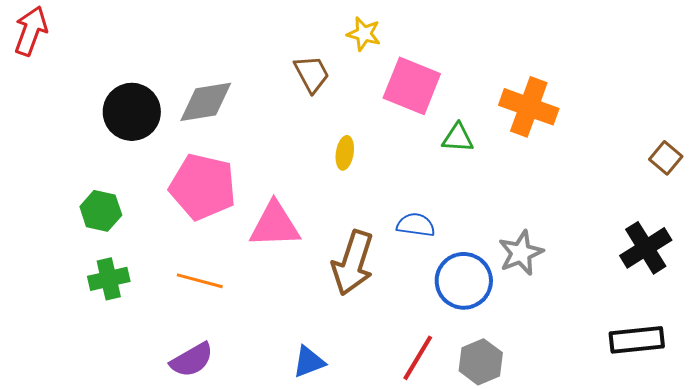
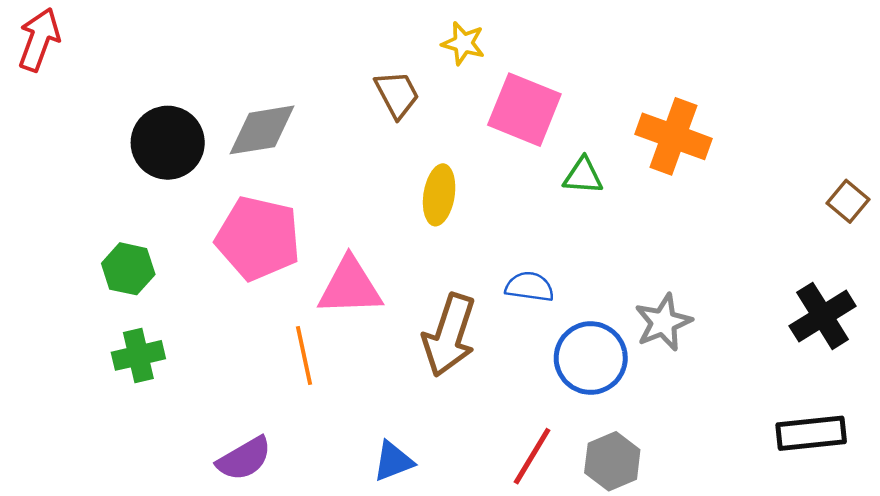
yellow ellipse: (345, 153) -> (439, 195), size x1.4
orange line: (200, 281) -> (304, 355), moved, turned 63

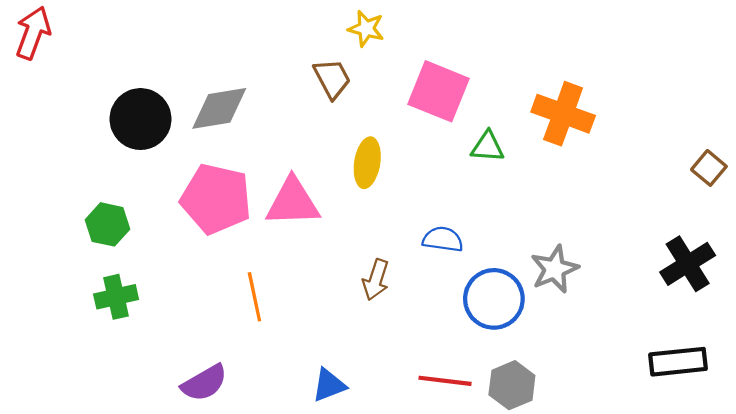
yellow star: (463, 43) -> (366, 29), moved
pink triangle: (350, 287) -> (293, 202), moved
brown arrow: (449, 335) -> (376, 280), size x0.6
red line: (532, 456) -> (445, 381), turned 66

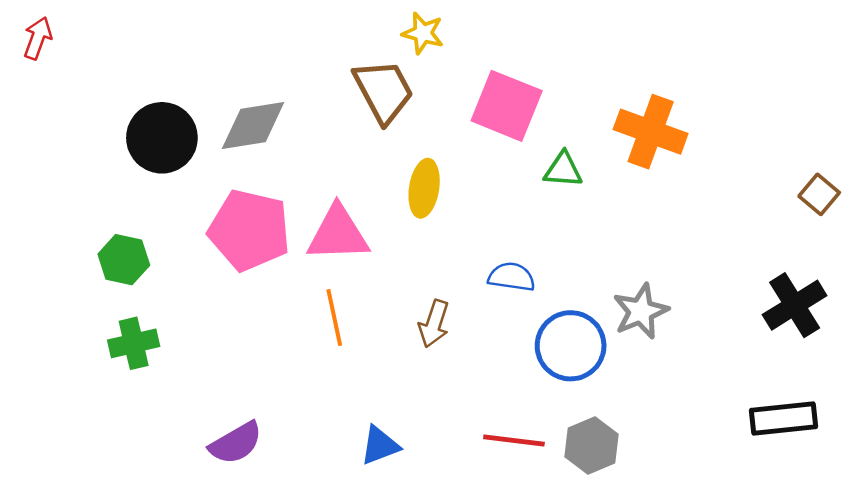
red arrow: (33, 33) -> (38, 38), size x0.7
brown trapezoid: (332, 79) -> (383, 91), size x1.4
orange line: (254, 297) -> (334, 317), moved

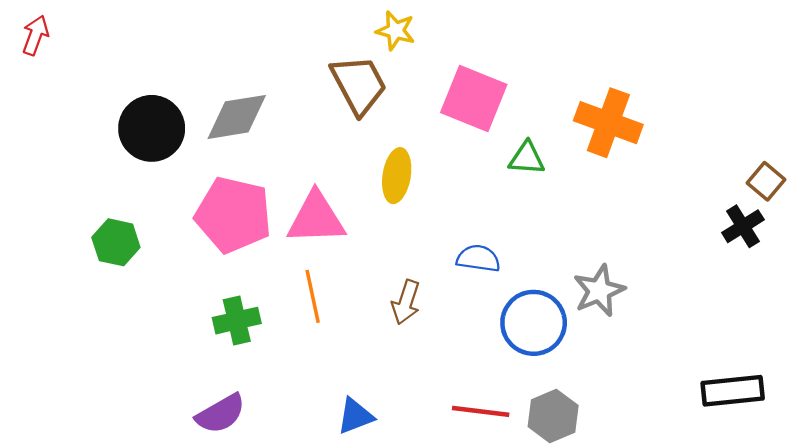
black cross: (795, 305) -> (743, 226), moved, size x0.7
green cross: (134, 343) -> (237, 321), moved

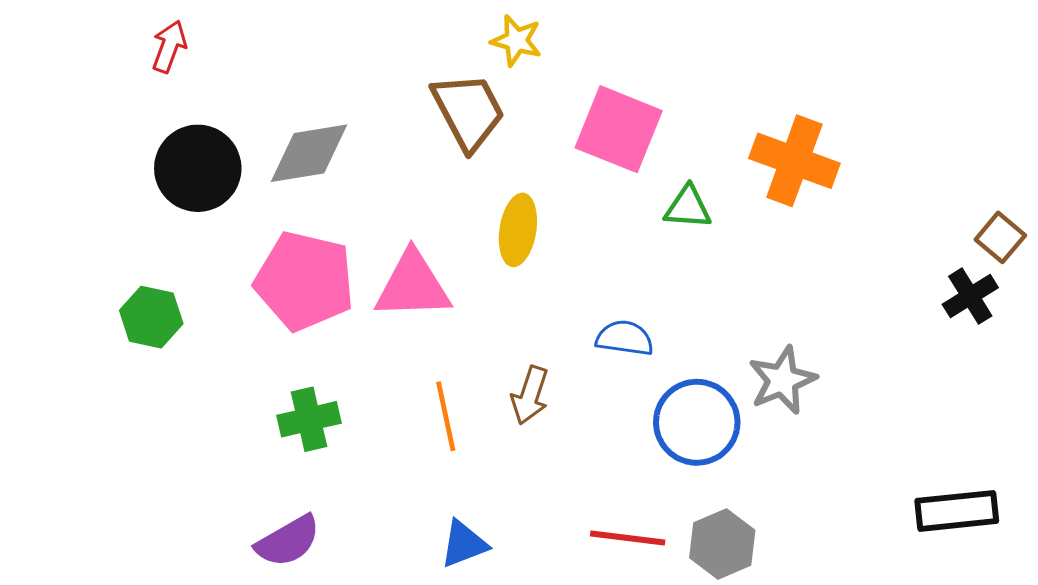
red arrow: (35, 35) -> (169, 47), moved
orange line: (313, 296) -> (446, 416), moved

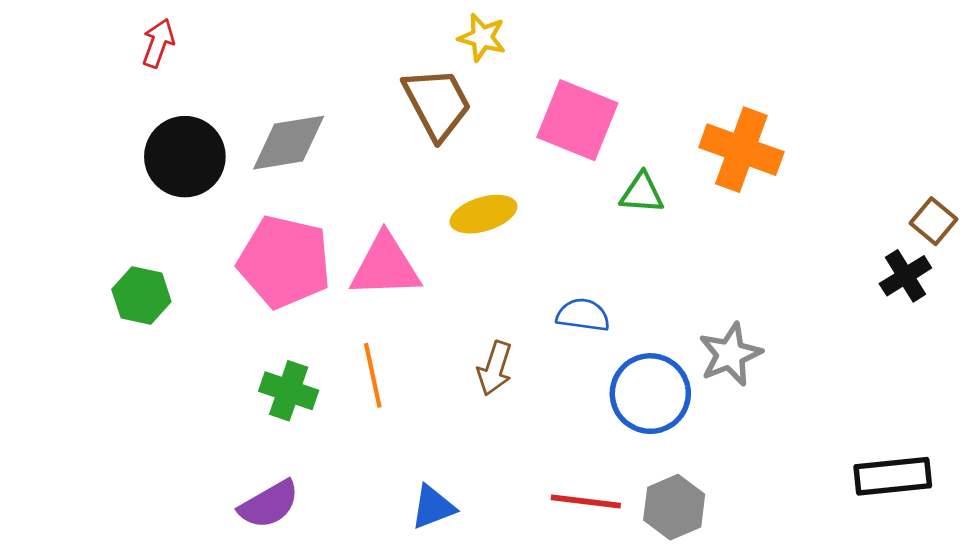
yellow ellipse: (518, 230) -> (483, 214), turned 64
orange line: (446, 416) -> (373, 375), moved
green cross: (309, 419) -> (289, 391), turned 32

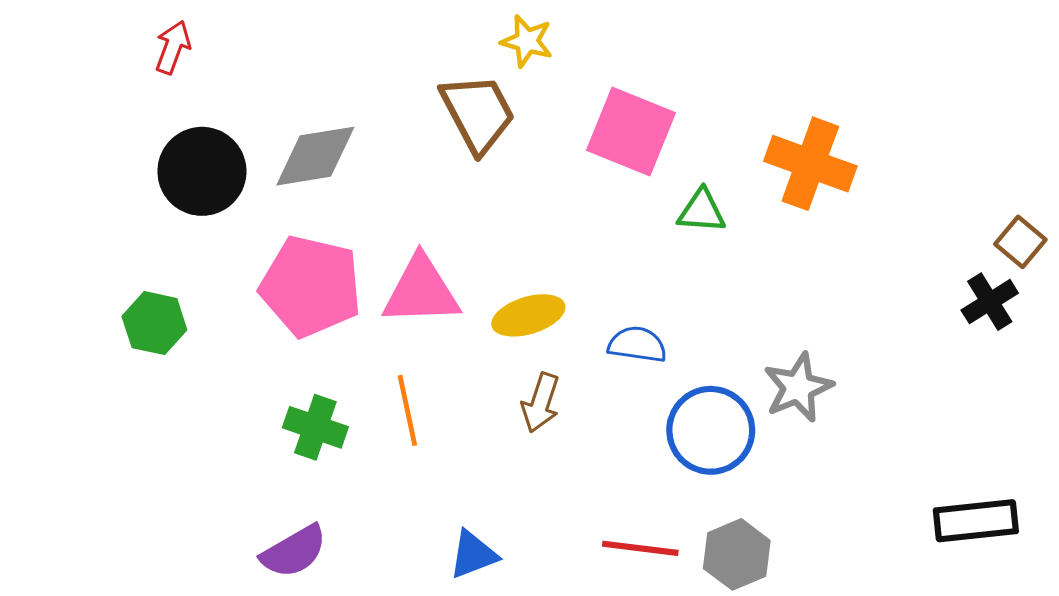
yellow ellipse: (483, 214) -> (528, 315), moved

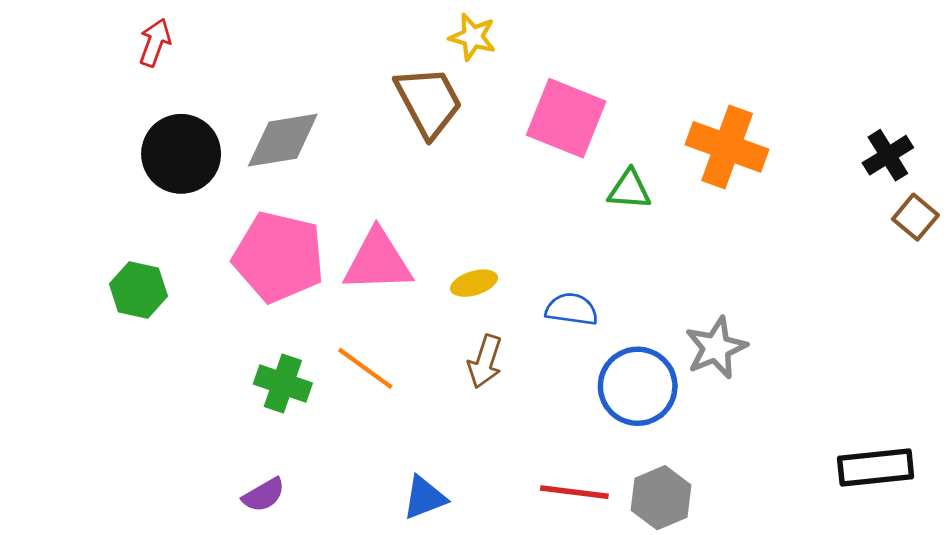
black cross: (990, 302) -> (888, 155), moved
yellow ellipse: (528, 315) -> (474, 283), size x0.7
orange line: (407, 410) -> (365, 368), turned -42
purple semicircle: (294, 551) -> (264, 495), size x0.7

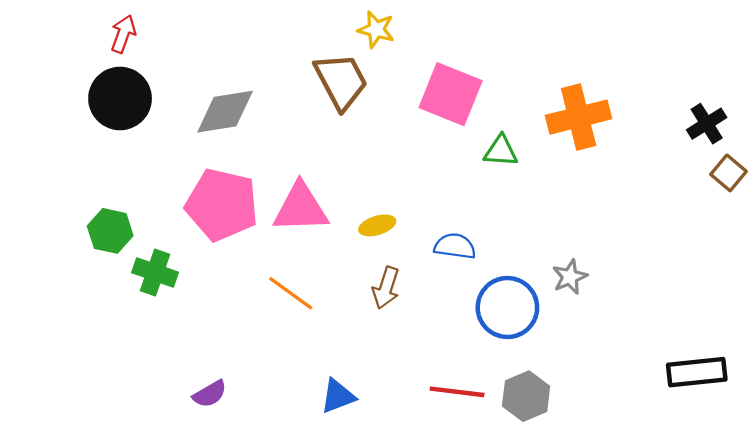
orange cross: (727, 147) -> (579, 117), turned -34
black circle: (181, 154) -> (120, 98), moved
gray star: (716, 348) -> (570, 277), size x0.7
green cross: (283, 383) -> (155, 272), moved

